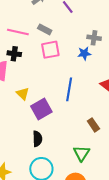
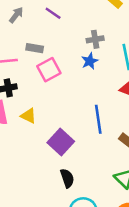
blue line: (69, 89) -> (98, 119), moved
yellow triangle: (23, 94) -> (28, 116), moved

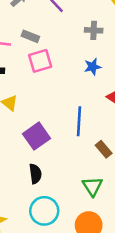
gray cross: (95, 39) -> (94, 30), moved
blue star: (90, 61) -> (93, 67), moved

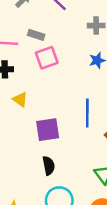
purple square: (36, 136) -> (48, 130), turned 30

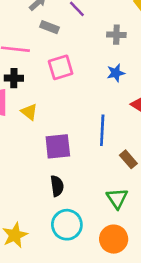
gray rectangle: (36, 35) -> (50, 27), moved

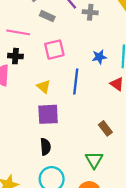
gray cross: (116, 35) -> (90, 12), moved
yellow triangle: (29, 112) -> (44, 87), moved
blue line: (102, 130) -> (76, 81), moved

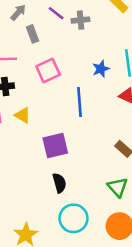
gray rectangle: (47, 16) -> (33, 34), turned 56
yellow triangle: (44, 87) -> (23, 115), moved

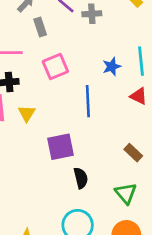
yellow triangle: (23, 115) -> (27, 113), turned 30
black semicircle: (59, 183) -> (81, 178), moved

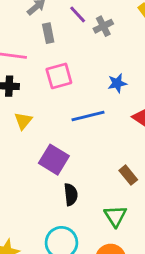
gray cross: (92, 14) -> (103, 26), turned -30
blue line: (88, 101) -> (88, 116), turned 72
purple square: (61, 147) -> (54, 160), turned 36

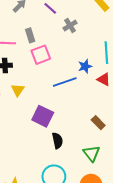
gray cross: (103, 26) -> (70, 25), moved
gray rectangle: (48, 33) -> (30, 35), moved
blue star: (117, 83) -> (85, 66), moved

